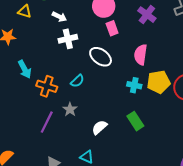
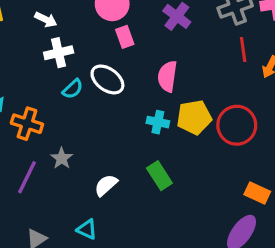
cyan semicircle: (77, 81) -> (73, 89), moved

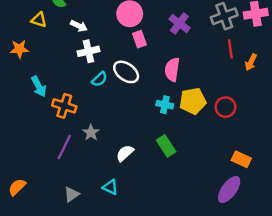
red circle: (237, 125) -> (225, 107), size x0.7

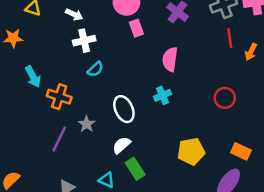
white ellipse: (126, 72) -> (124, 109), moved, turned 30
yellow pentagon: (193, 101) -> (191, 151), moved
cyan cross: (165, 105) -> (163, 95), turned -35
green rectangle: (166, 146) -> (135, 169), moved

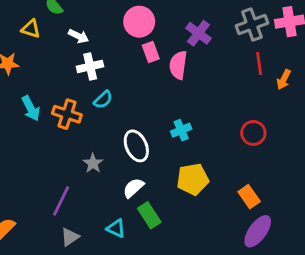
pink semicircle: (170, 59) -> (178, 65), moved
orange cross: (59, 97) -> (67, 114), moved
purple line: (59, 139) -> (61, 201), moved
yellow pentagon: (191, 151) -> (193, 179), moved
orange rectangle: (241, 151) -> (249, 197), moved, turned 30

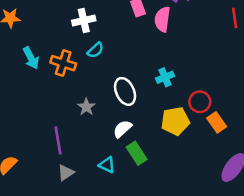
red circle: (253, 133) -> (200, 102), moved
orange rectangle: (249, 197) -> (217, 122), moved
purple line: (61, 201) -> (58, 140), turned -36

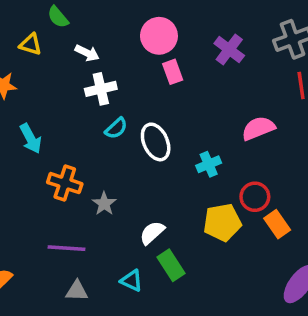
pink semicircle: (162, 19) -> (258, 128), moved, turned 60
orange cross: (63, 63) -> (65, 183), moved
white ellipse: (125, 91) -> (156, 142), moved
purple line: (58, 140) -> (67, 248), turned -76
gray triangle: (66, 173) -> (77, 291), turned 36

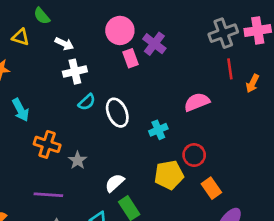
purple cross: (229, 49) -> (154, 44), moved
orange rectangle: (277, 224) -> (211, 188), moved

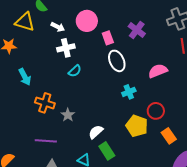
pink circle: (120, 30) -> (87, 21), moved
yellow triangle: (21, 37) -> (25, 22), size x1.5
purple cross: (154, 44) -> (137, 30), moved
white ellipse: (117, 113) -> (117, 61), moved
yellow pentagon: (169, 175) -> (137, 126), turned 30

